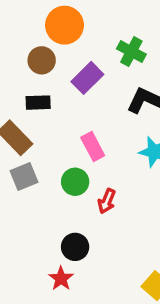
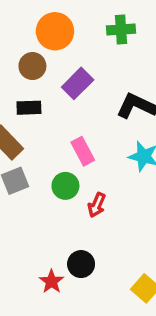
green cross: (131, 52) -> (121, 30), moved, turned -32
black circle: (75, 247) -> (81, 264), moved

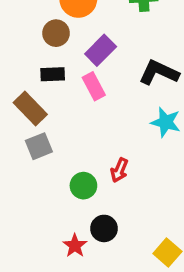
pink rectangle: (83, 151) -> (94, 86), moved
green circle: (65, 186) -> (83, 186), moved

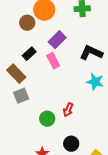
brown circle: (56, 33) -> (27, 23), moved
black rectangle: (53, 74) -> (29, 54), turned -40
black circle: (104, 228) -> (71, 144), moved

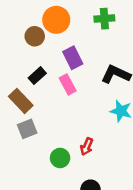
purple rectangle: (57, 40) -> (73, 58), turned -72

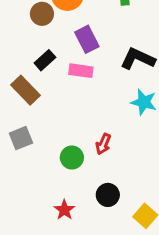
pink rectangle: (68, 84) -> (81, 71), turned -54
gray square: (27, 129) -> (21, 138), moved

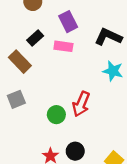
red arrow: (103, 144) -> (81, 104), size x1.5
black circle: (108, 195) -> (75, 151), moved

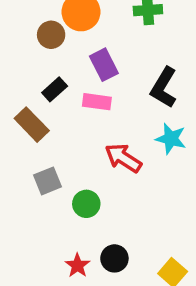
black L-shape: (108, 37) -> (164, 88), turned -84
gray square: (16, 99) -> (48, 181), moved
red arrow: (81, 104) -> (123, 158), moved, turned 100

